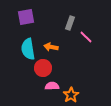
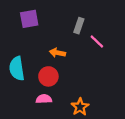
cyan semicircle: (28, 49) -> (17, 69), moved
pink semicircle: (52, 86) -> (44, 99), moved

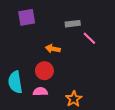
gray rectangle: (79, 26) -> (73, 24), turned 64
cyan semicircle: (17, 69) -> (15, 82), moved

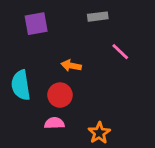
gray rectangle: (73, 24) -> (98, 17), moved
cyan semicircle: (15, 82) -> (21, 85), moved

